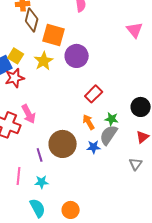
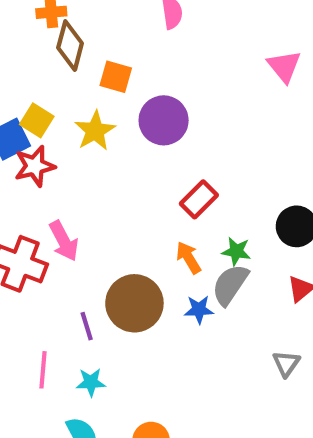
orange square: (54, 35) -> (116, 77), size x0.7
gray triangle: (136, 164) -> (286, 364), moved

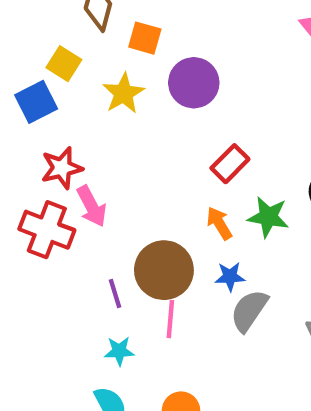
yellow square: (37, 120) -> (64, 64), moved
red star: (35, 166) -> (62, 168), moved
green star: (236, 251) -> (268, 217), size x1.4
gray semicircle: (230, 285) -> (249, 311), moved
pink line: (43, 370) -> (170, 319), moved

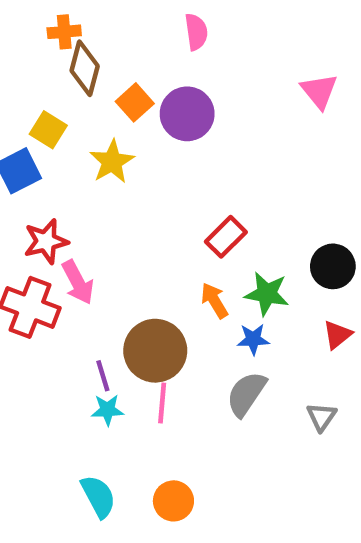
orange square: (145, 38) -> (135, 102), turned 32
purple circle: (194, 83) -> (187, 114), moved
blue star: (230, 277) -> (253, 339), moved
cyan star: (119, 351) -> (107, 410), moved

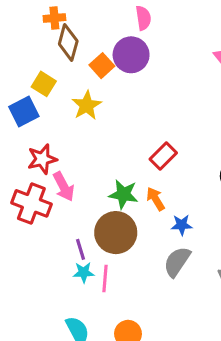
purple circle: (187, 114) -> (131, 55), moved
green star: (267, 294) -> (123, 194), moved
pink line: (162, 403) -> (105, 279), moved

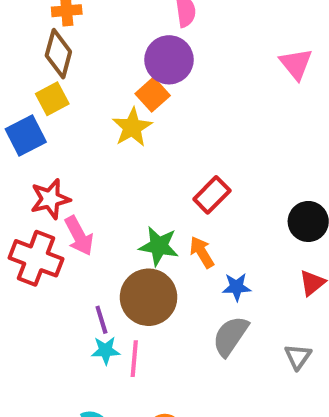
brown diamond: (68, 43) -> (58, 54), moved
orange square: (102, 66) -> (153, 95), moved
yellow square: (44, 84) -> (52, 99), turned 30
yellow star: (87, 105) -> (132, 127), moved

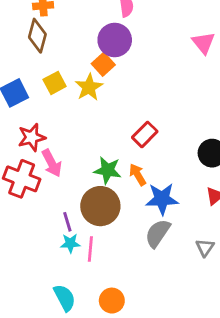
yellow square: (52, 99) -> (55, 83), moved
blue star: (237, 287) -> (162, 199), size x1.6

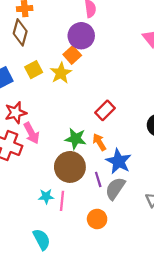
blue star: (162, 199) -> (119, 161), turned 30
purple line: (67, 222) -> (98, 179), moved
orange circle: (112, 301) -> (97, 219), moved

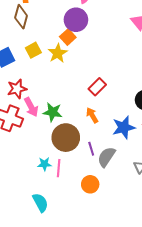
green star: (76, 139) -> (53, 112), moved
blue star: (119, 161) -> (124, 127), moved, turned 30

